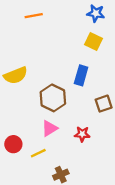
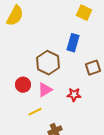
yellow semicircle: (16, 75) -> (15, 16), moved, turned -40
red circle: (13, 144) -> (23, 85), moved

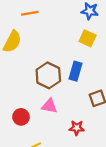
brown hexagon: (48, 63) -> (48, 75), moved
pink triangle: (45, 90) -> (49, 106), moved, turned 42

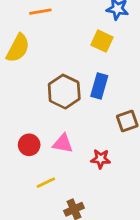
yellow square: (88, 38) -> (102, 41), moved
pink triangle: (49, 106) -> (63, 143), moved

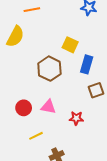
yellow square: (102, 41) -> (70, 45), moved
blue rectangle: (99, 86) -> (87, 64), moved

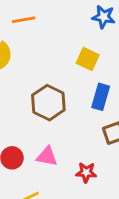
yellow square: (70, 45) -> (88, 59), moved

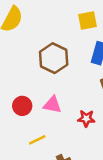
yellow square: (88, 59) -> (88, 20), turned -36

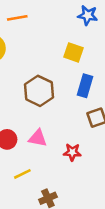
yellow square: (88, 20) -> (74, 52), turned 30

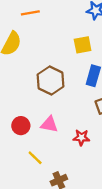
yellow square: (74, 52) -> (83, 45), turned -30
yellow line: (22, 174) -> (35, 158), turned 70

